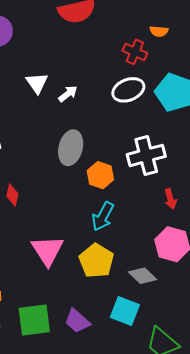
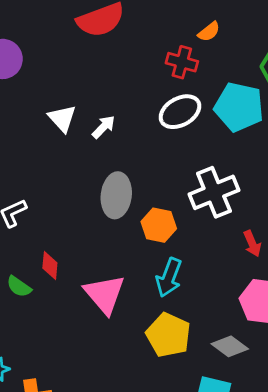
orange semicircle: (159, 31) -> (209, 32), turned -36
pink triangle: (47, 250) -> (104, 294), moved

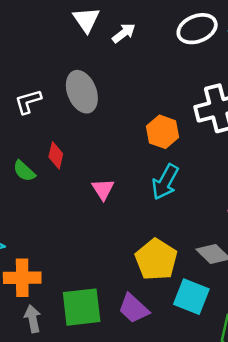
gray ellipse: (116, 195) -> (82, 92), moved, turned -36
pink triangle: (104, 294) -> (103, 189), size x0.6
yellow pentagon: (168, 335) -> (156, 260), moved

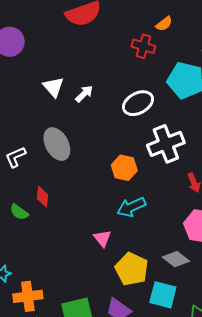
white ellipse: (197, 29) -> (138, 103), moved
cyan arrow: (165, 182) -> (131, 207), turned 44
pink triangle: (103, 189) -> (102, 238), moved

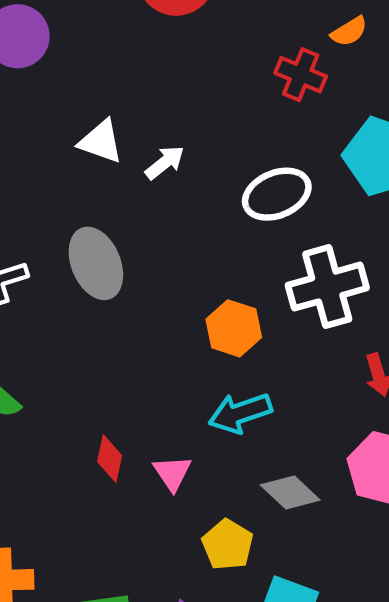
white triangle: (53, 87) -> (101, 141), turned -35
red diamond: (42, 197) -> (110, 459), moved
gray diamond: (176, 259) -> (290, 492), moved
yellow pentagon: (132, 269) -> (228, 545), size x0.7

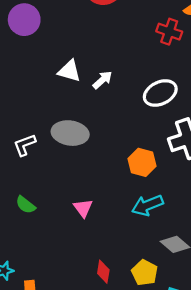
gray ellipse: (96, 263) -> (70, 133), turned -56
red diamond: (110, 459) -> (103, 272), moved
pink triangle: (172, 473) -> (83, 208), moved

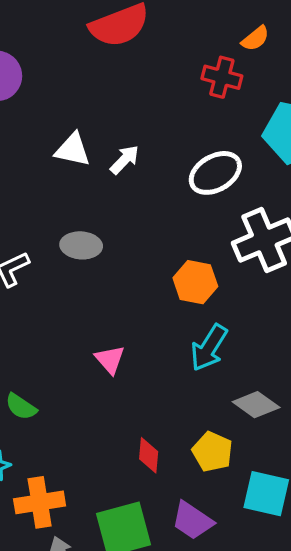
gray ellipse: (70, 133) -> (81, 245), size x0.7
green semicircle: (26, 205) -> (21, 407), moved
cyan arrow: (147, 205) -> (209, 348), turned -32

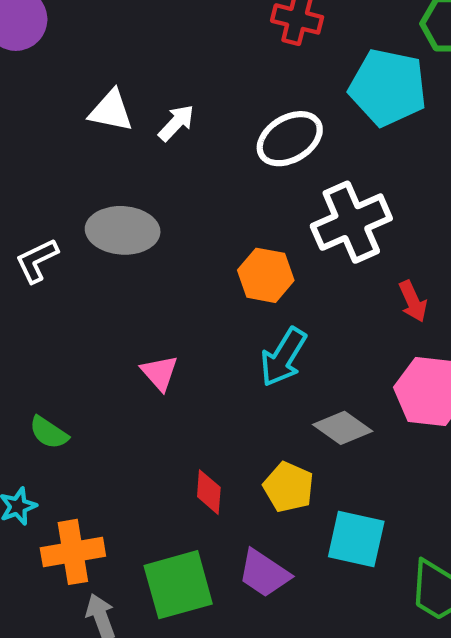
gray ellipse: (81, 245) -> (123, 230), size x1.4

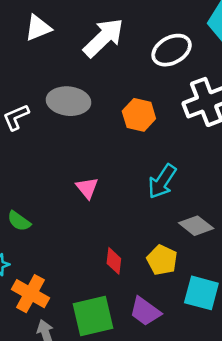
white triangle: (111, 111) -> (38, 28), moved, turned -36
white arrow: (176, 123) -> (104, 38), size x1.8
orange hexagon: (266, 275) -> (139, 115), moved
orange cross: (73, 552) -> (30, 294), turned 36

